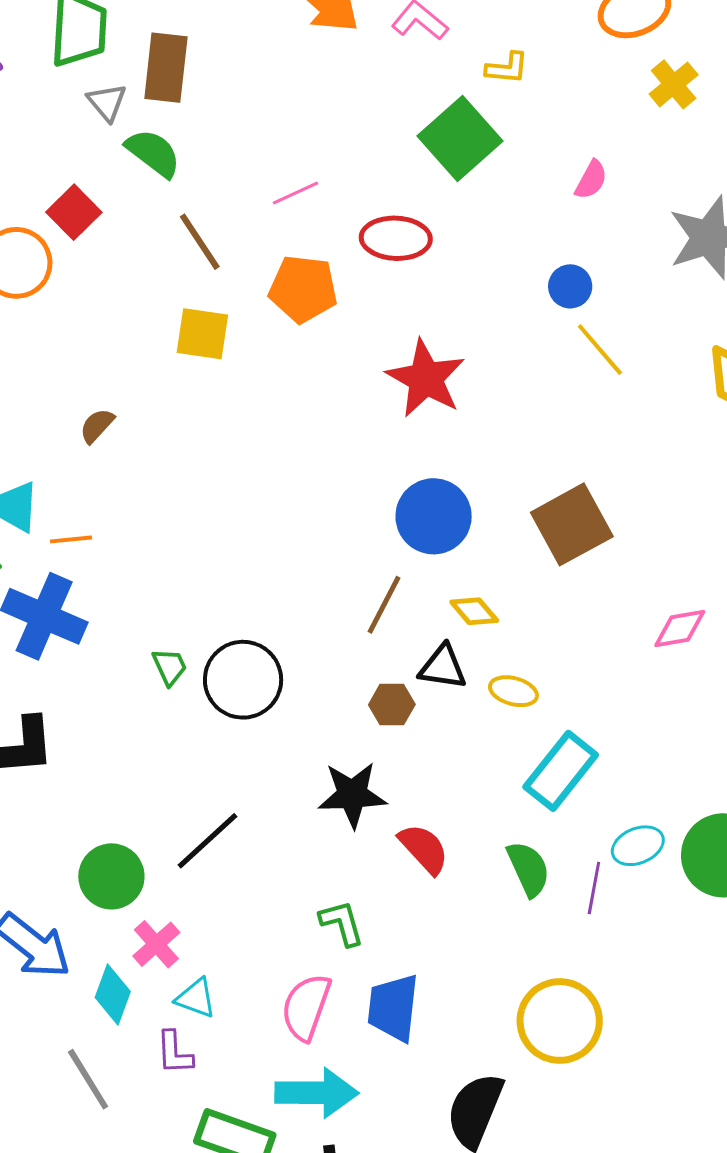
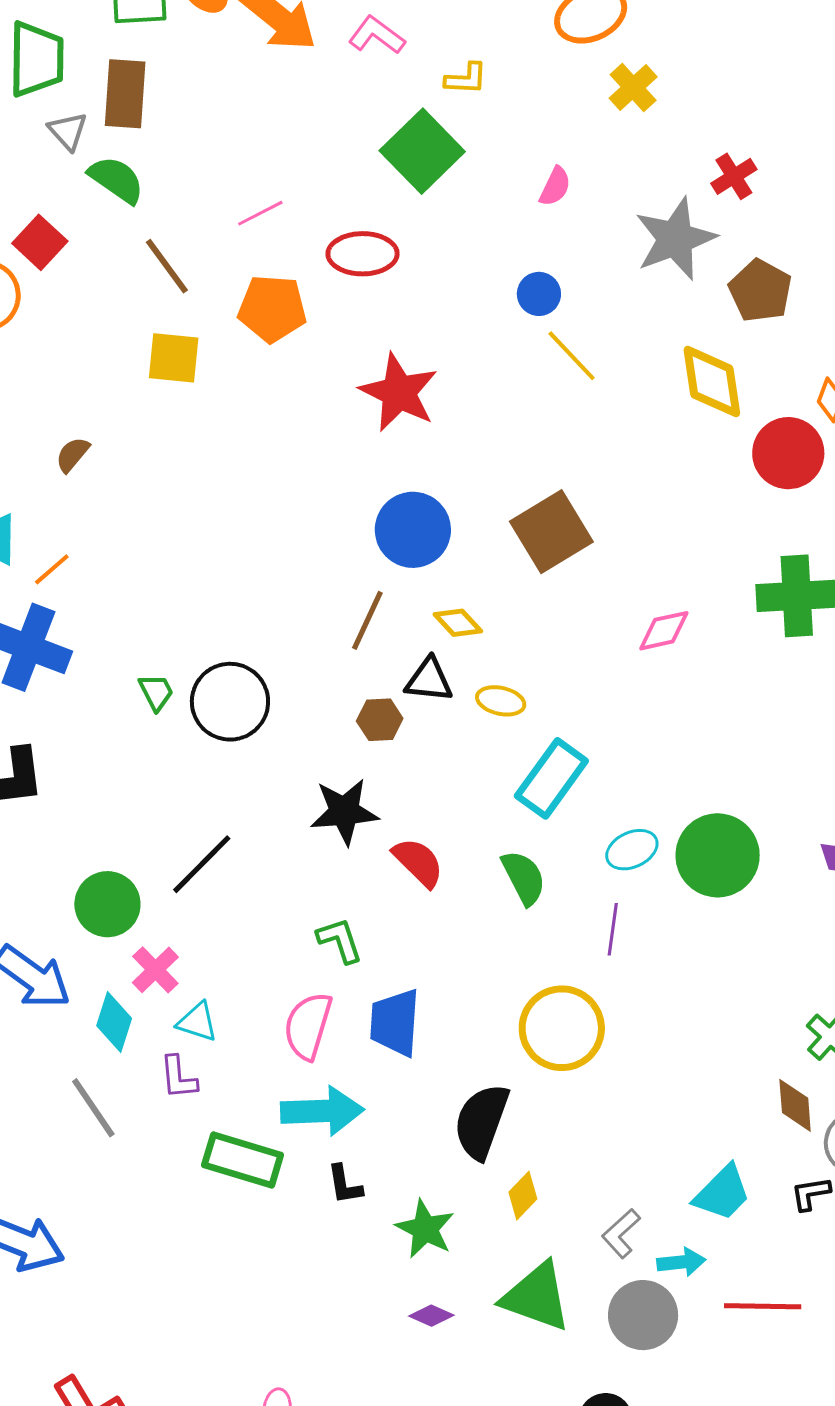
orange line: (71, 539) -> (52, 569), turned -33
purple line: (594, 888) -> (613, 929), moved

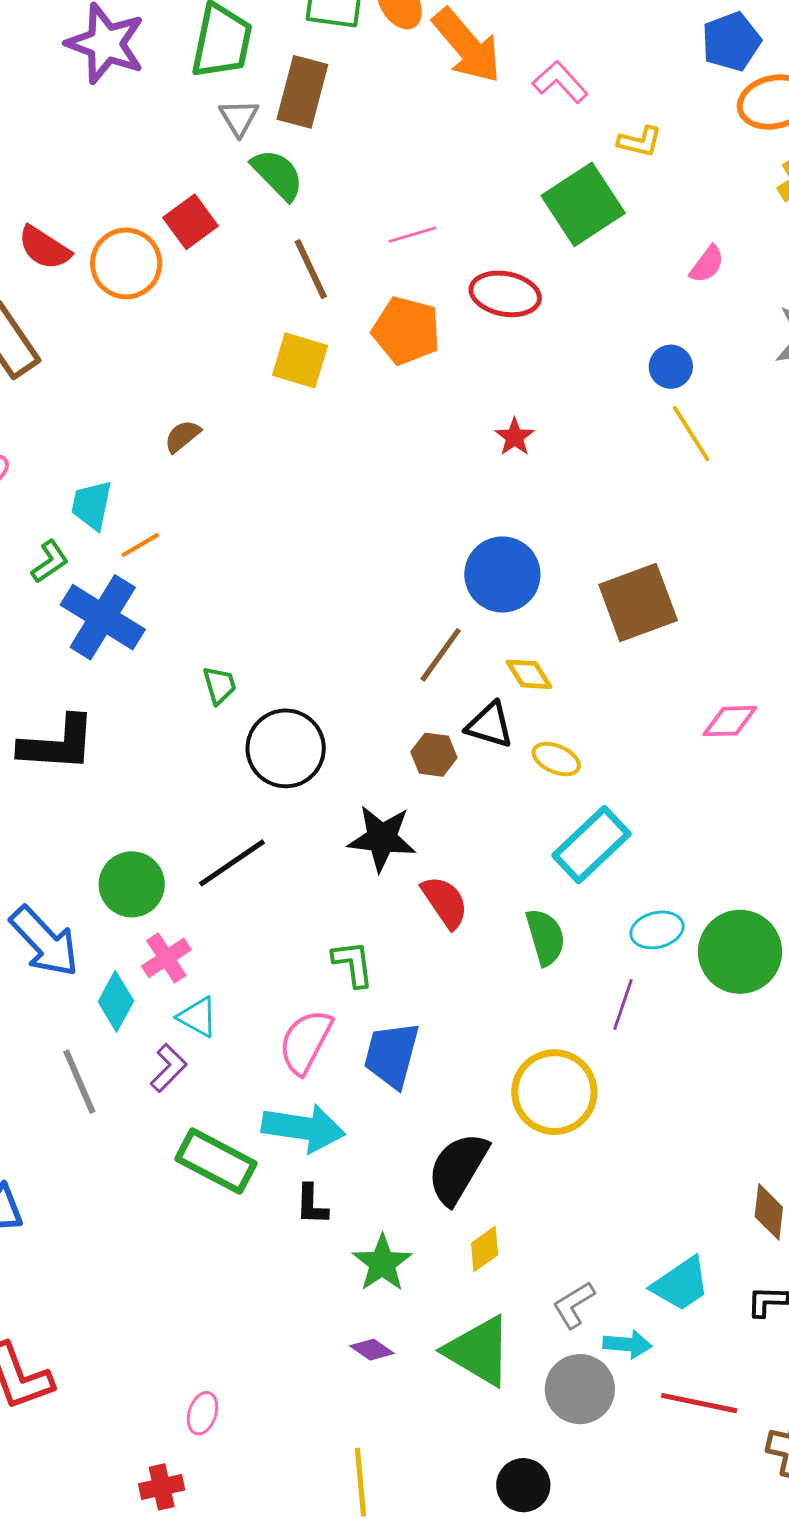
red star: (399, 392) -> (515, 437), size x0.5
black circle: (230, 702) -> (286, 748), moved
purple L-shape: (178, 1077) -> (169, 1068), turned -141

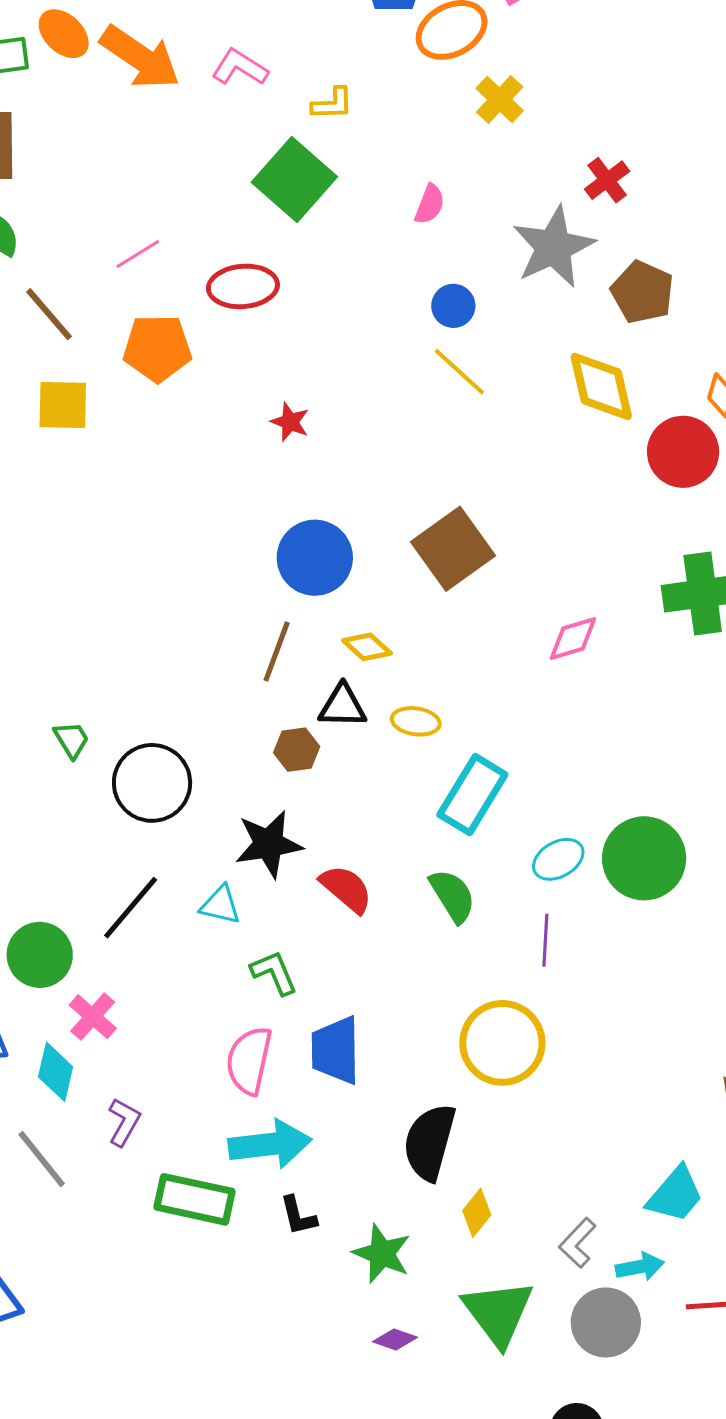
blue circle: (671, 367) -> (453, 306), moved
cyan triangle: (198, 1017) -> (220, 905), moved
green triangle: (479, 1351) -> (498, 1313), turned 38

